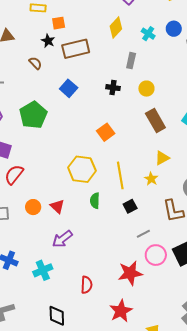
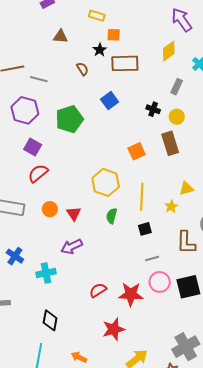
yellow circle: (146, 89) -> (177, 117), moved
brown rectangle: (155, 121) -> (170, 143), moved
red semicircle: (86, 285) -> (98, 290), moved, turned -138

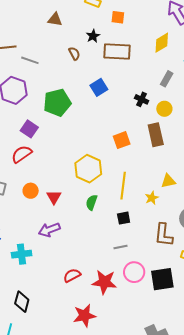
orange square: (114, 35) -> (118, 17), moved
purple square: (33, 147) -> (29, 129), moved
gray line: (152, 258) -> (121, 247), moved

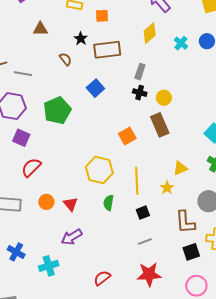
gray rectangle: (167, 79) -> (140, 72), moved
purple square: (29, 129) -> (21, 138), moved
pink circle: (134, 272) -> (196, 286), moved
black square: (162, 279) -> (191, 252), moved, size x0.7
red star: (104, 282) -> (149, 274), moved

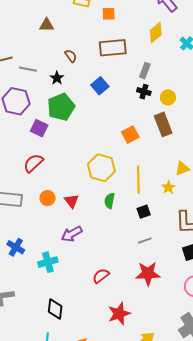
black star: (81, 39) -> (57, 78), moved
purple square: (21, 138) -> (39, 128), moved

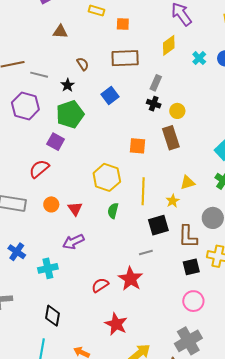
purple square: (39, 128) -> (56, 142), moved
orange square: (130, 135) -> (137, 146), turned 30
black square: (144, 212) -> (158, 225), moved, size x1.5
red star: (148, 274) -> (130, 279), moved, turned 30
red star: (119, 314) -> (116, 324), turned -30

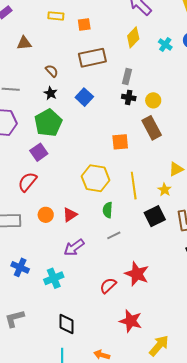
black star: (68, 85) -> (51, 93), moved
purple square: (56, 142) -> (39, 152), turned 36
red triangle: (75, 209) -> (70, 215), turned 42
gray line: (146, 252) -> (114, 235), moved

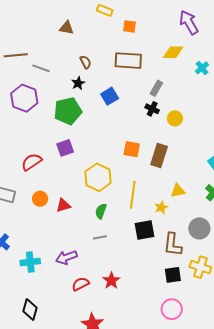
yellow diamond: (133, 37) -> (173, 52), turned 30
brown rectangle: (152, 128) -> (159, 155), moved, turned 30
purple square: (39, 152) -> (65, 148), moved
purple arrow: (74, 247) -> (66, 257), moved
red star: (137, 274) -> (111, 281), size x0.7

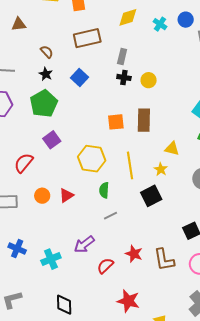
yellow triangle: (178, 191) -> (172, 149), turned 42
brown L-shape: (173, 245) -> (164, 260), moved

